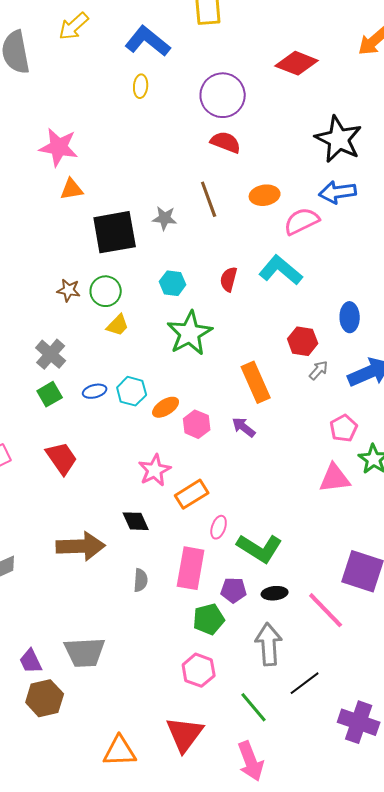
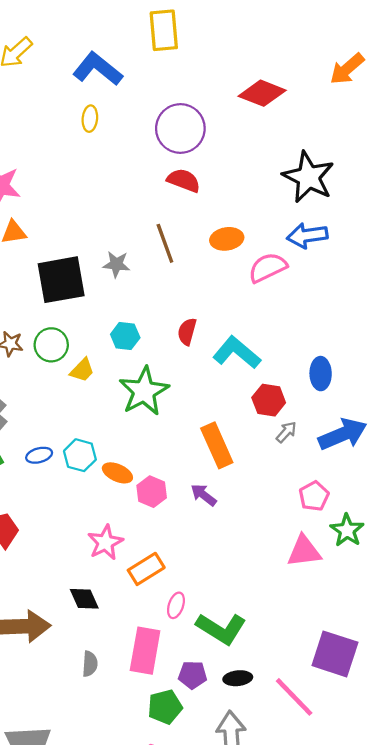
cyan L-shape: (281, 270) -> (237, 353), moved
yellow trapezoid: (118, 325) -> (82, 370), moved
orange ellipse: (166, 407) -> (117, 473), turned 56

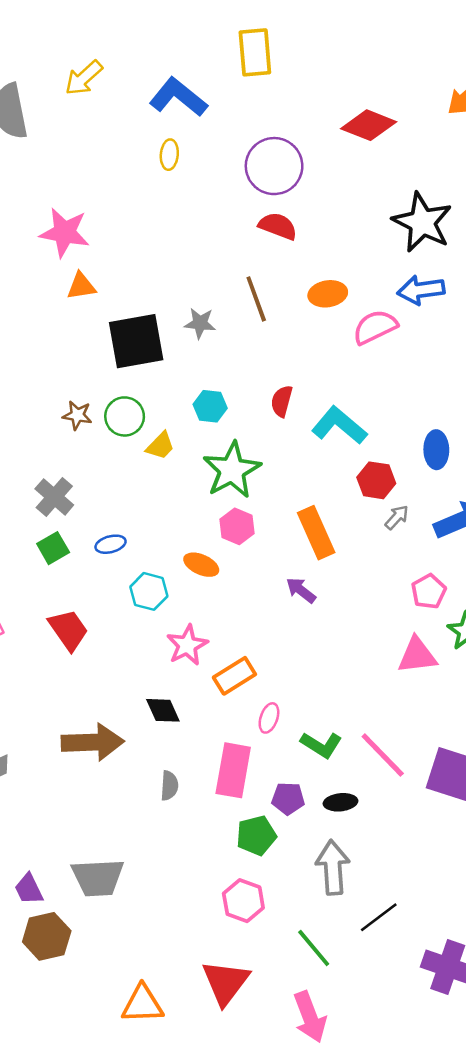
cyan hexagon: (80, 455) -> (149, 591), moved
pink hexagon: (152, 492) -> (237, 526), moved
green L-shape: (221, 629) -> (321, 745), size x0.7
pink line: (294, 697) -> (383, 755), moved

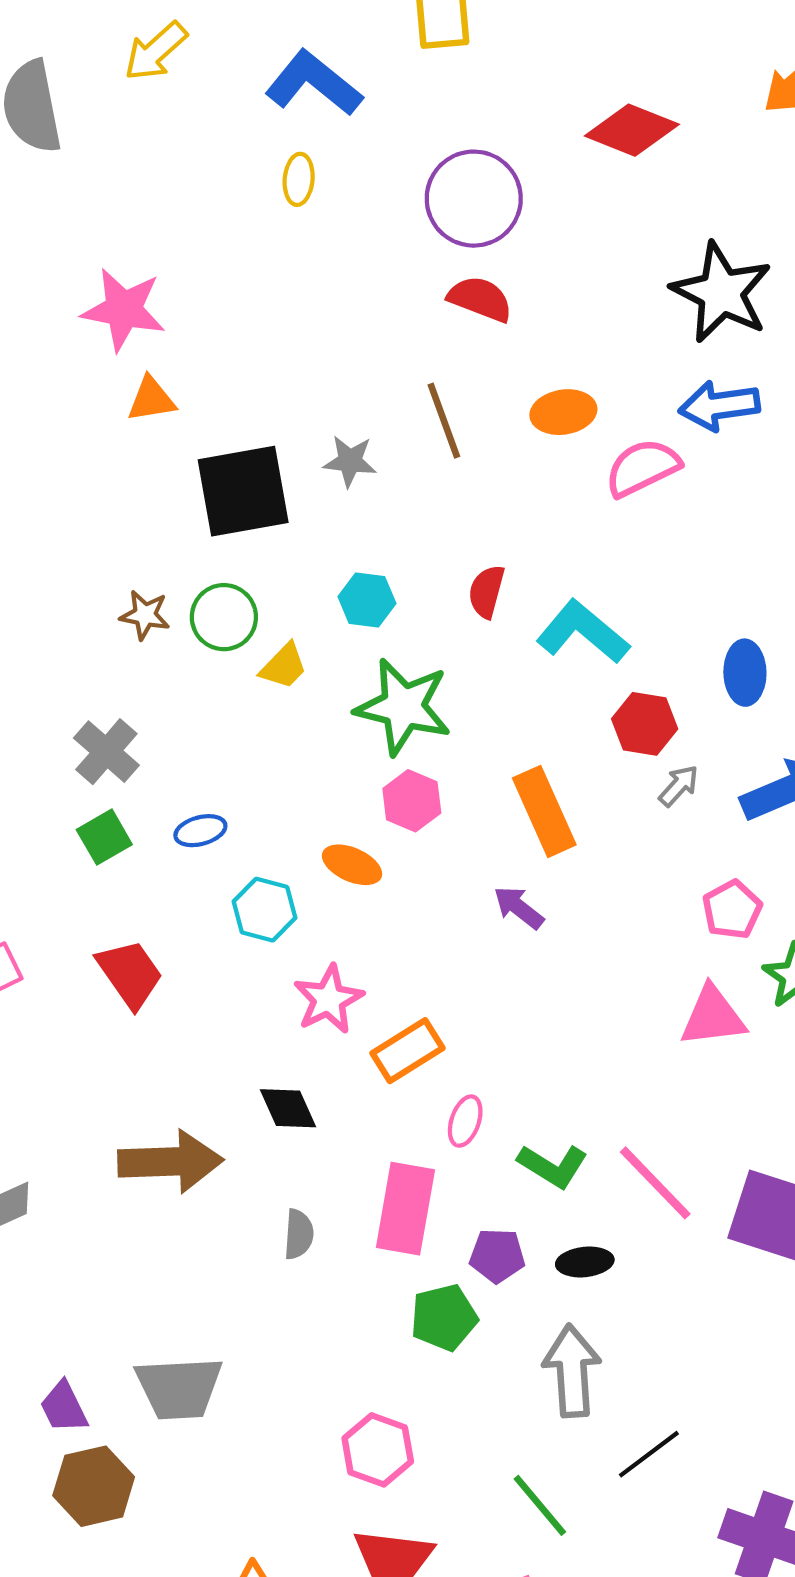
green star: (232, 470) -> (403, 707), turned -30
pink hexagon: (243, 901) -> (378, 1450), moved

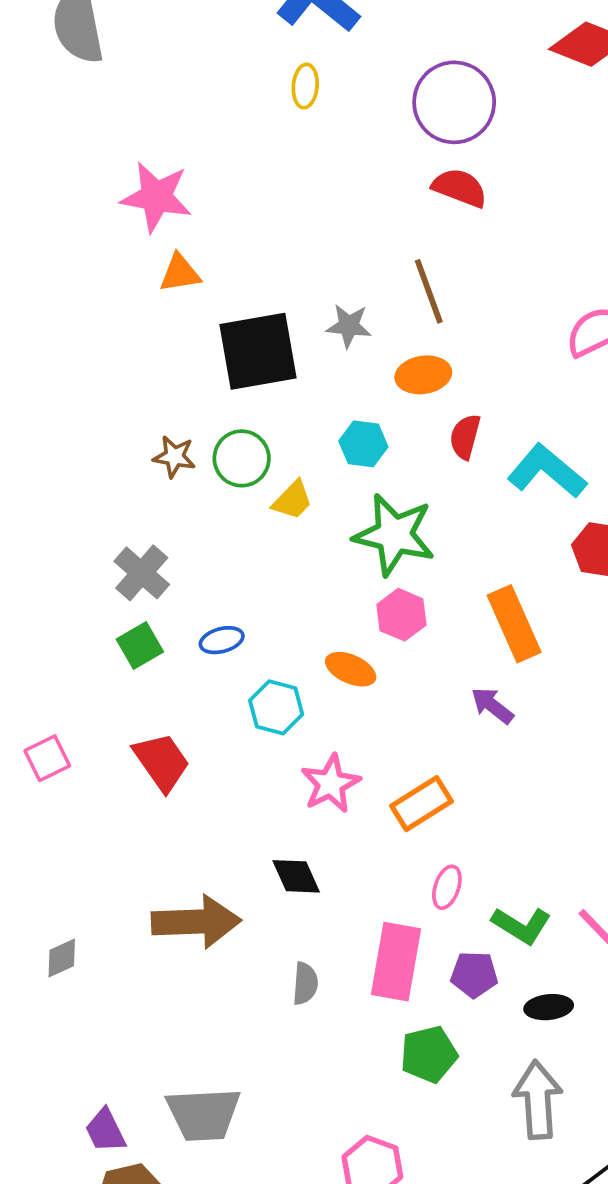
orange ellipse: (563, 412) -> (423, 375), moved
orange rectangle: (408, 1051) -> (421, 804), moved
purple pentagon: (497, 1256) -> (474, 974), moved

